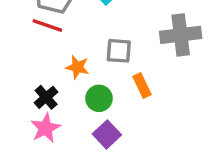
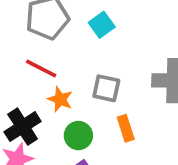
red line: (47, 26) -> (41, 69), moved
black cross: (46, 97) -> (23, 127), size x1.4

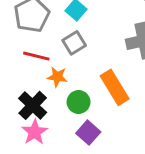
gray square: (106, 88) -> (74, 43), moved, turned -30
orange rectangle: (126, 128) -> (115, 87), size x1.6

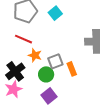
gray square: (74, 43) -> (55, 61), moved
orange rectangle: (115, 87) -> (72, 69), size x0.6

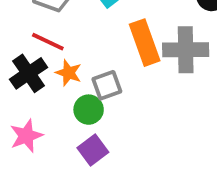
orange rectangle: (72, 69) -> (145, 43), moved, size x1.6
black cross: (15, 71) -> (29, 73), moved

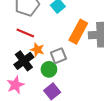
orange rectangle: (145, 43) -> (78, 32), turned 50
black cross: (29, 73) -> (24, 61), moved

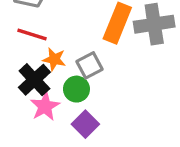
pink star: (15, 85) -> (45, 106), moved

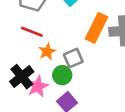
orange star: (54, 59) -> (47, 52), turned 30
black cross: (34, 80) -> (22, 77), moved

